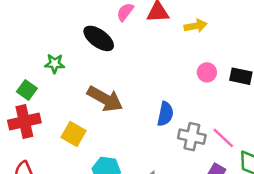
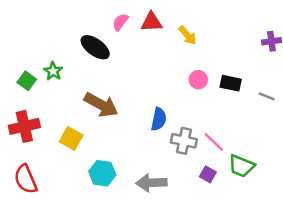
yellow arrow: (196, 26) -> (187, 35), turned 60
green star: (55, 64) -> (53, 71), turned 30
green square: (27, 90) -> (27, 81), moved

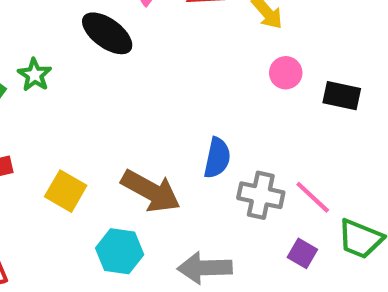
pink circle: (198, 80) -> (286, 73), moved
brown arrow: (101, 105) -> (151, 191), moved

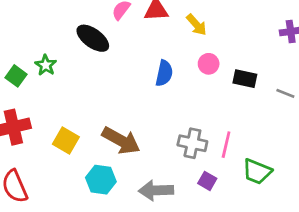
blue semicircle: (217, 158) -> (164, 73), moved
pink line: (313, 197) -> (226, 145), turned 60
purple square: (302, 253) -> (207, 181), moved

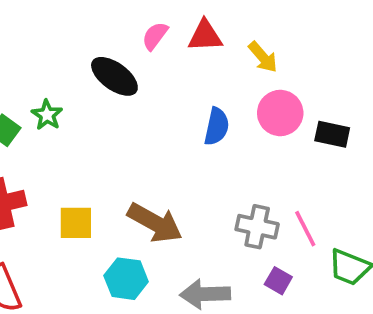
pink circle: (209, 64) -> (280, 113), size x1.5
yellow square: (66, 141) -> (76, 223), turned -30
pink line: (226, 145) -> (305, 229), turned -40

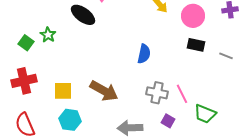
pink circle: (280, 113) -> (193, 16), moved
blue semicircle: (217, 126) -> (144, 54), moved
cyan hexagon: (126, 279) -> (70, 120), moved

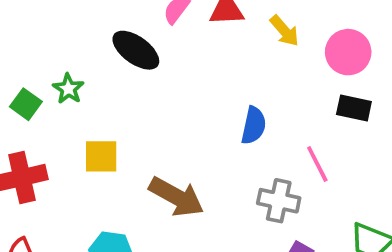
yellow square: (63, 91) -> (101, 156), moved
pink line: (182, 94) -> (317, 164), moved

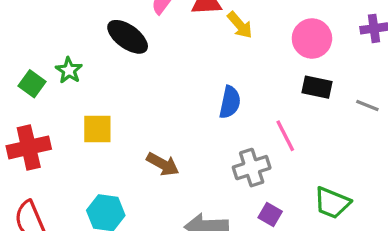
yellow arrow: (284, 31) -> (240, 25), moved
brown arrow: (176, 197) -> (163, 164), size x0.7
gray cross: (279, 201) -> (252, 168), turned -30

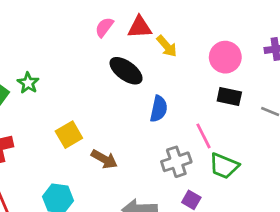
black ellipse: (128, 37) -> (126, 71), moved
yellow square: (97, 129) -> (69, 135), moved, turned -30
green trapezoid: (332, 203) -> (224, 166), moved

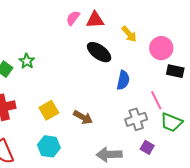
pink semicircle: (104, 27) -> (73, 18), moved
red triangle: (140, 27) -> (95, 20), moved
pink circle: (225, 57) -> (161, 48), moved
yellow square: (69, 135) -> (49, 110), moved

